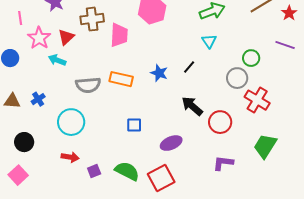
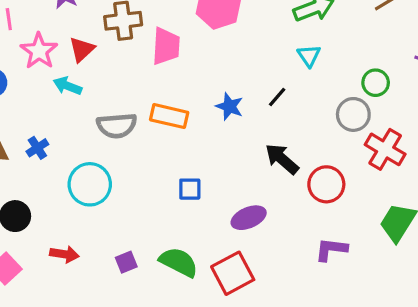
red arrow: (70, 157) -> (64, 254), moved

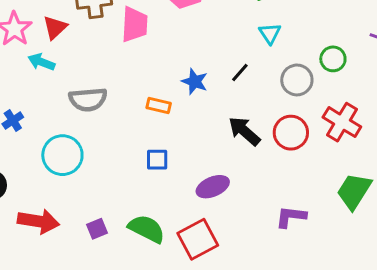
gray circle: (353, 114) -> (297, 80), moved
orange rectangle: (169, 116) -> (159, 106), moved, size x0.7
red circle: (326, 184) -> (291, 133), moved
red arrow: (64, 254) -> (38, 221), size x1.5

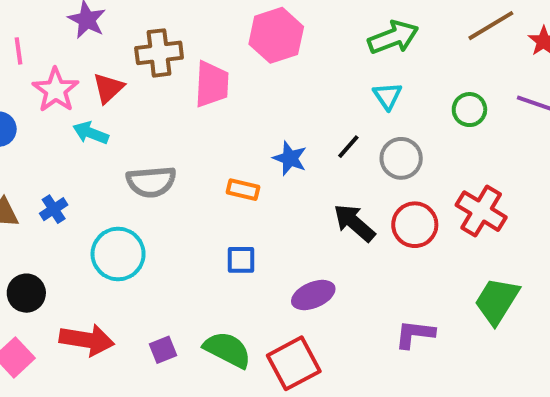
green circle: (333, 59) -> (469, 110), moved
gray circle: (297, 80) -> (401, 158), moved

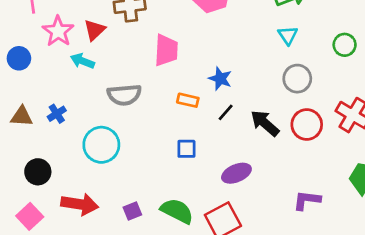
pink trapezoid: (212, 84) -> (166, 50), moved
black line: (348, 147) -> (226, 112), moved

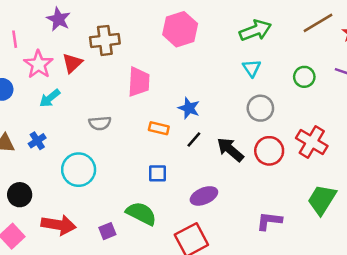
cyan arrow: (82, 61) -> (50, 98), moved, turned -60
gray semicircle: (124, 95) -> (100, 123), size x0.7
green semicircle: (177, 211) -> (141, 214), moved

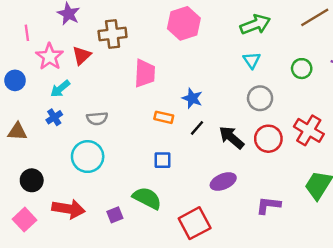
gray semicircle: (100, 123) -> (97, 118), moved
blue cross: (37, 141) -> (54, 117), moved
purple ellipse: (204, 196) -> (223, 182), moved

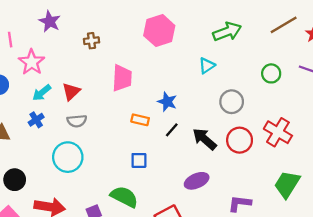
brown cross: (113, 34) -> (91, 41), size x0.6
red triangle: (82, 55) -> (71, 92), moved
cyan triangle: (252, 60) -> (207, 66), moved, turned 30

